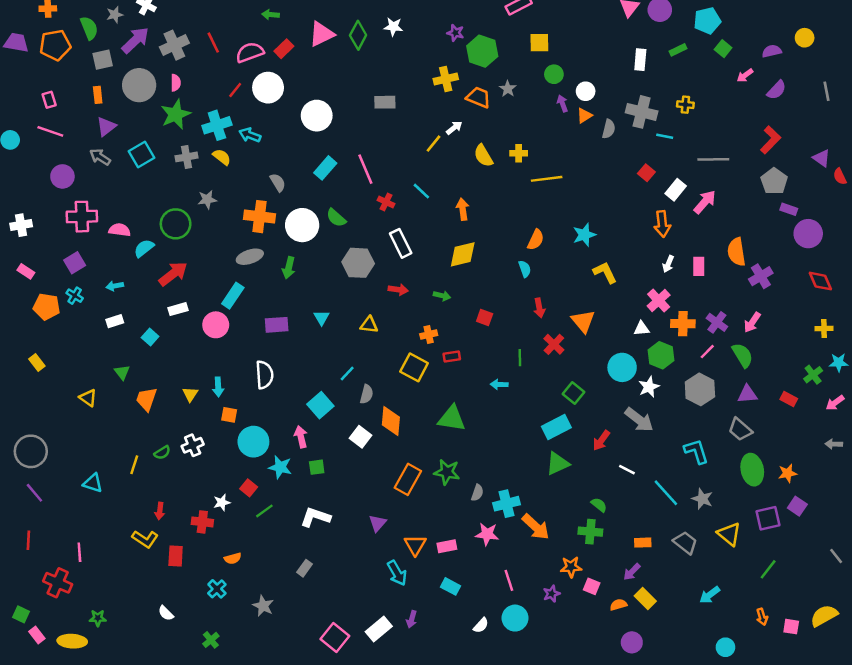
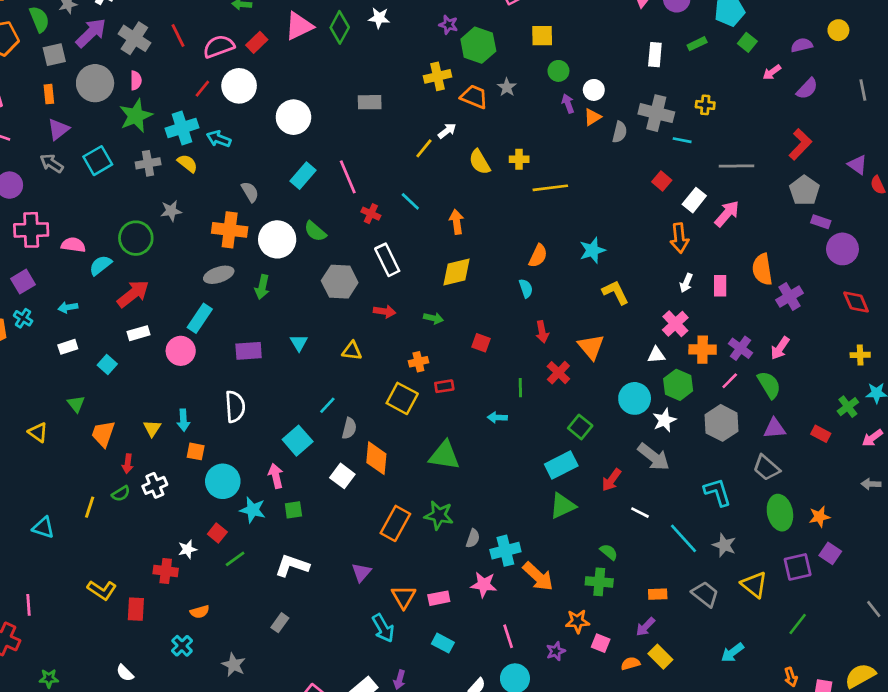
gray cross: (174, 45) -> (134, 38), turned -32
red arrow: (160, 511) -> (128, 464), moved

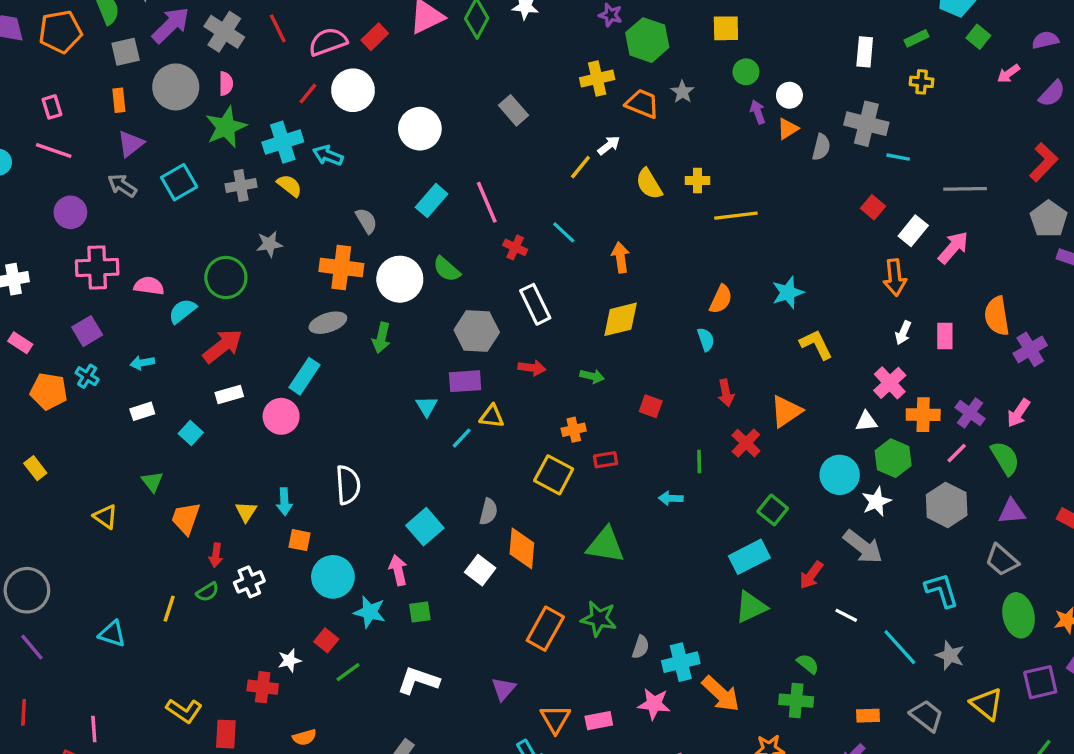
gray rectangle: (370, 102) -> (514, 110), turned 50
yellow cross: (705, 105) -> (922, 82), moved
orange triangle: (591, 347) -> (786, 411), turned 36
purple rectangle: (249, 351) -> (465, 381), moved
cyan line: (327, 405) -> (462, 438), moved

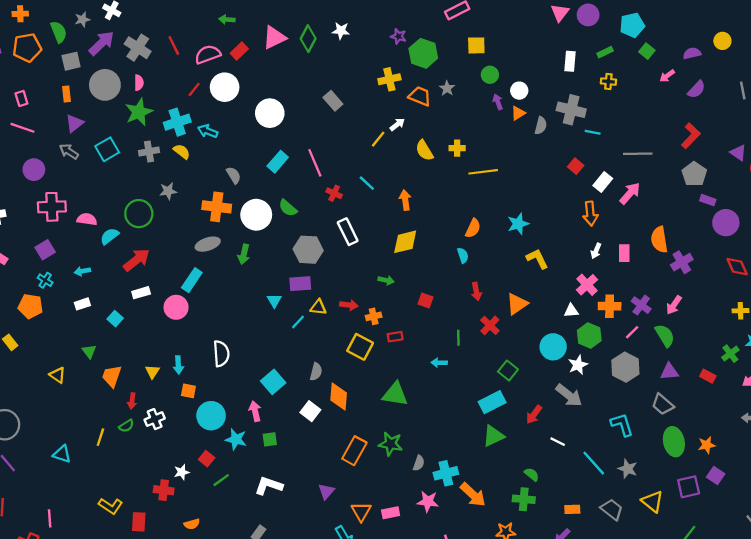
red arrow: (532, 368) -> (349, 305), moved
orange pentagon: (49, 391) -> (30, 306), moved

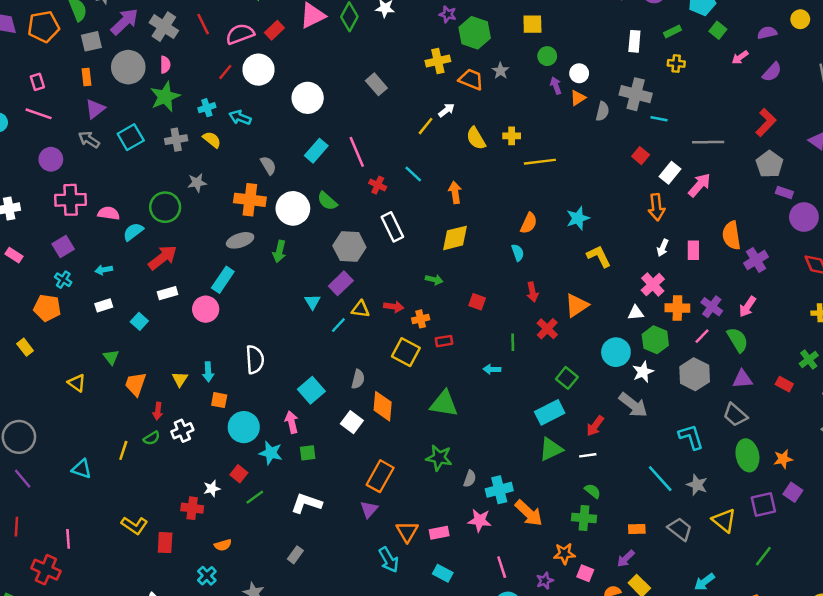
cyan cross: (177, 122) -> (207, 108), size x0.6
purple rectangle: (300, 284) -> (341, 283), turned -40
white line: (558, 442) -> (588, 455), moved, turned -35
orange rectangle: (354, 451) -> (380, 476), moved

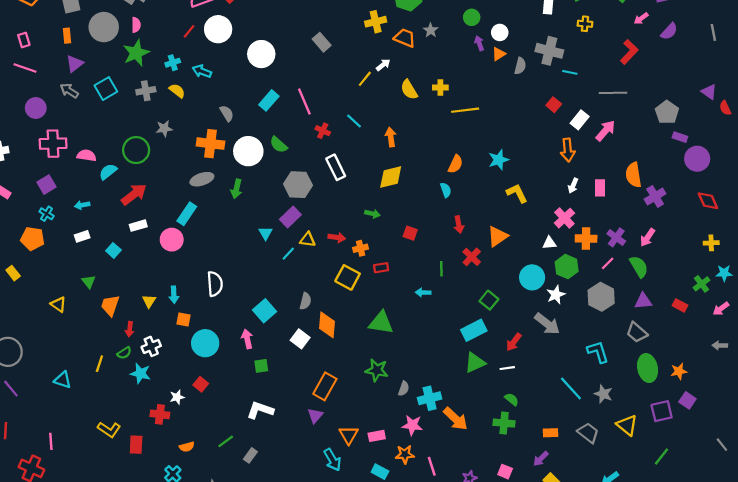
red L-shape: (766, 122) -> (629, 52), moved
cyan star: (271, 453) -> (140, 373), moved
green line: (255, 497) -> (226, 441), moved
orange star: (564, 554) -> (405, 454), moved

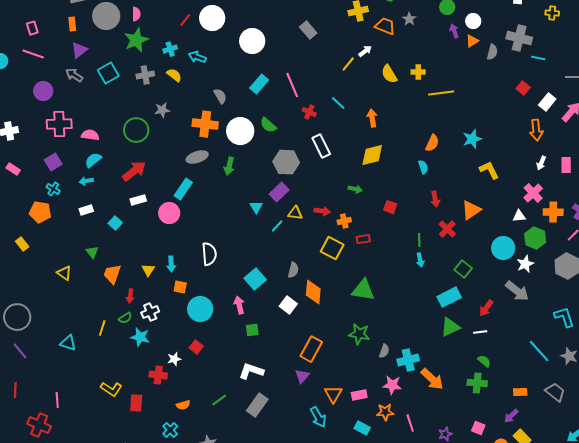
cyan semicircle: (108, 172) -> (93, 160), moved
cyan arrow: (423, 292) -> (420, 260), moved, turned -104
gray rectangle: (250, 455) -> (257, 405), moved, size x1.6

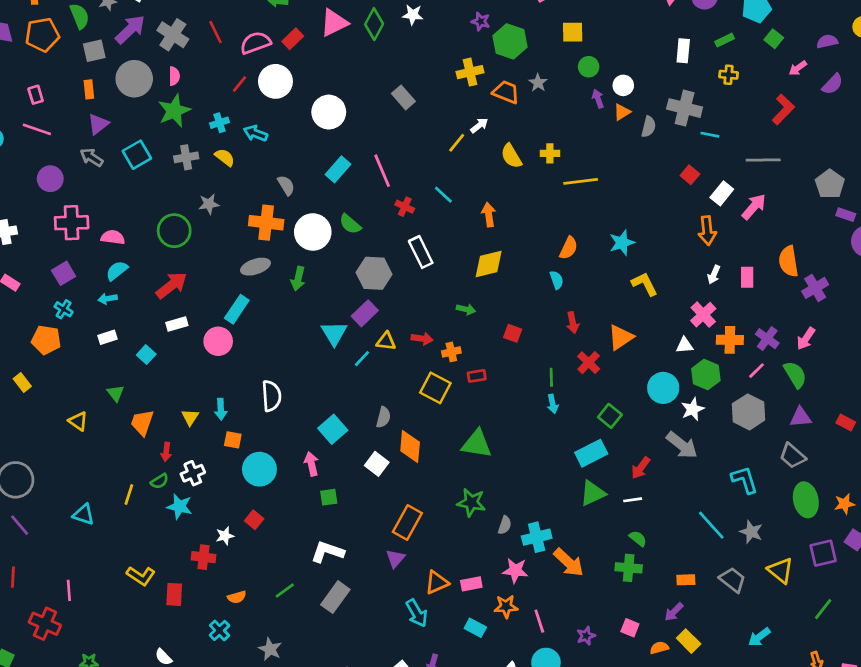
cyan triangle: (256, 207) -> (334, 333), size x1.5
orange triangle: (333, 394) -> (437, 582), turned 36

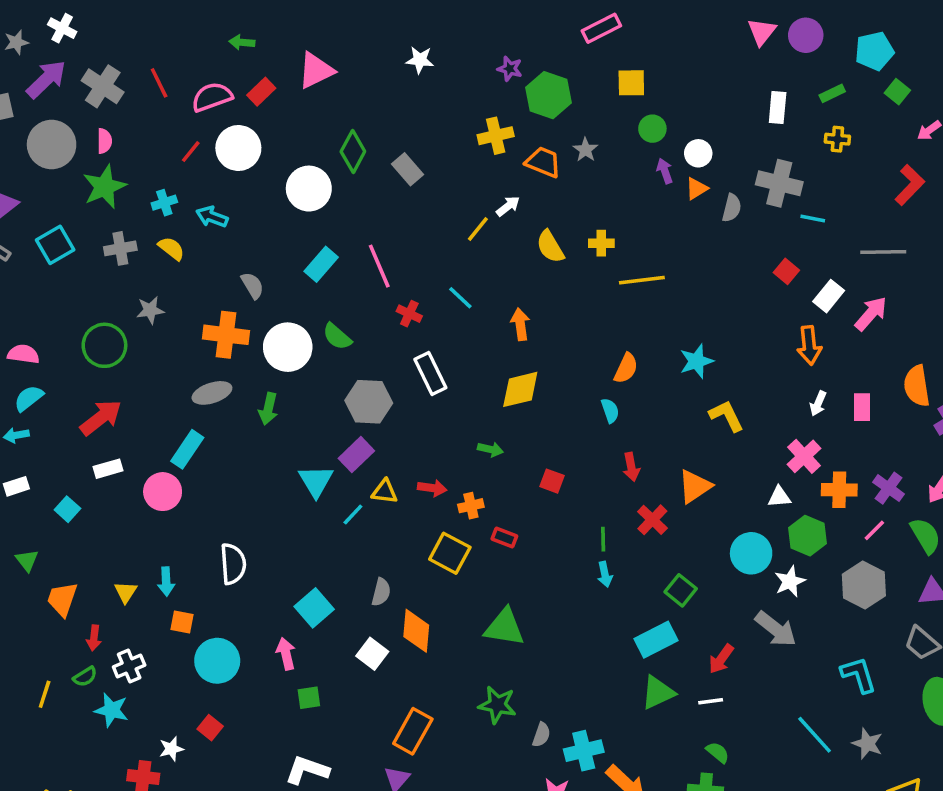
green diamond: (374, 24) -> (353, 152), moved
red rectangle: (477, 376) -> (504, 537), turned 30

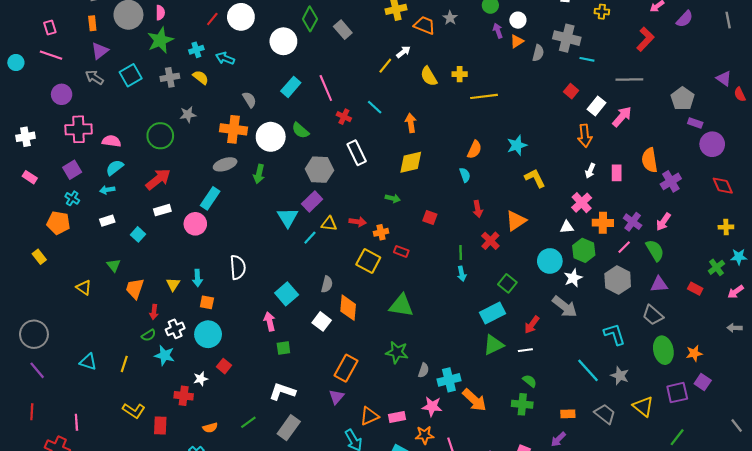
cyan circle: (217, 661) -> (208, 334), moved
yellow line: (45, 694) -> (124, 364), moved

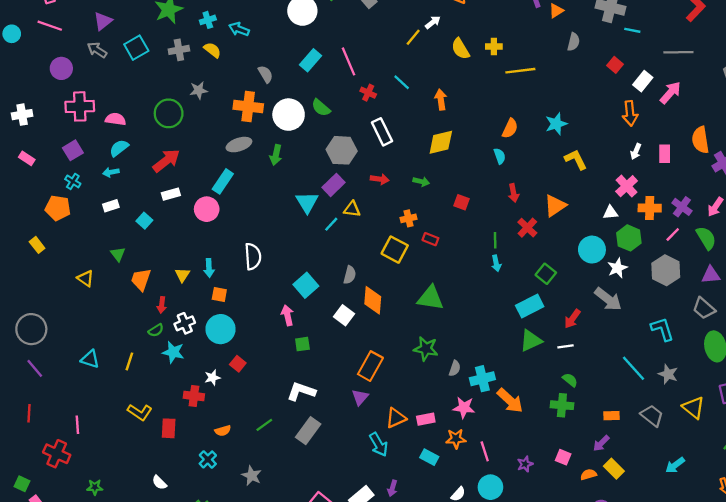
gray semicircle: (538, 53) -> (573, 42), moved
red arrow: (358, 222) -> (380, 179), moved

